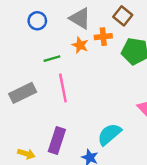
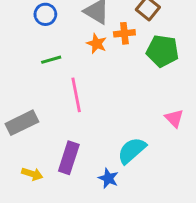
green line: (52, 59) -> (51, 60), moved
gray rectangle: (23, 93) -> (22, 123), moved

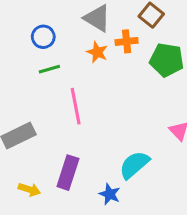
blue circle: (45, 14) -> (43, 37), moved

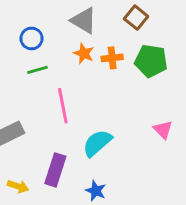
orange cross: (127, 41) -> (112, 58), moved
cyan semicircle: (134, 165) -> (97, 143), moved

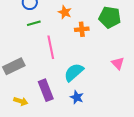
orange cross: (112, 58) -> (82, 29), moved
purple rectangle: (55, 170) -> (46, 90), turned -40
blue star: (96, 191) -> (77, 97), moved

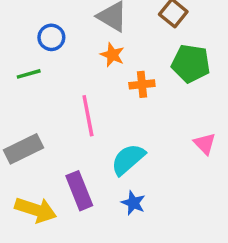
green line: (34, 23) -> (29, 74), moved
yellow arrow: (21, 101) -> (36, 210), size x1.6

